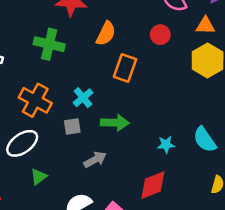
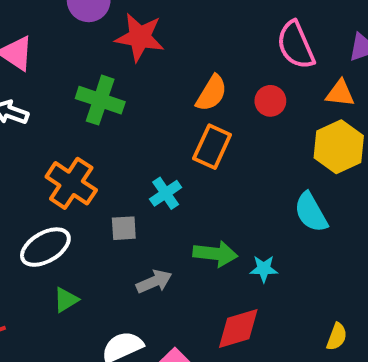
orange semicircle: (106, 34) -> (211, 93), moved
cyan cross: (83, 98) -> (166, 193), moved
green arrow: (115, 123) -> (215, 254), moved
cyan semicircle: (205, 140) -> (311, 212), moved

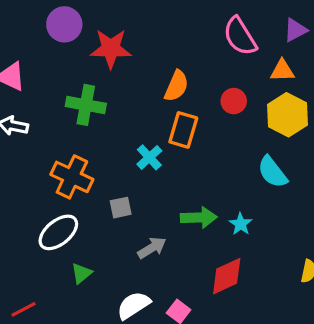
red circle: (270, 101) -> (234, 101), moved
cyan cross: (166, 193) -> (149, 157), moved
cyan star: (264, 269) -> (241, 224), turned -30

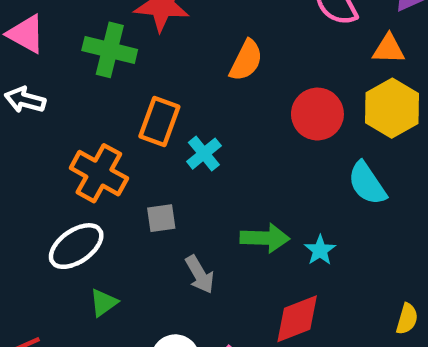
red circle: (234, 101) -> (317, 114), moved, size x1.5
green cross: (86, 105) -> (110, 50), moved
orange rectangle: (183, 130) -> (159, 121), moved
gray arrow: (152, 248) -> (200, 274), turned 88

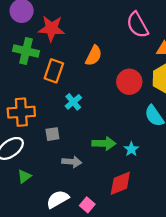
orange rectangle: (159, 121) -> (54, 71), moved
orange cross: (99, 173) -> (21, 112), turned -32
gray arrow: (200, 274) -> (72, 162), turned -54

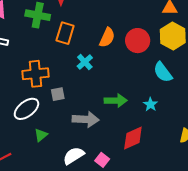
orange semicircle: (94, 56) -> (107, 37), moved
gray square: (52, 134) -> (58, 94), moved
cyan star: (131, 149) -> (150, 104), moved
gray arrow: (72, 162) -> (86, 119), size x1.4

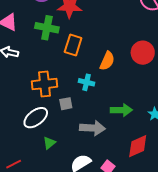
orange semicircle: (107, 37) -> (107, 61), moved
cyan cross: (85, 62) -> (87, 82), moved, turned -35

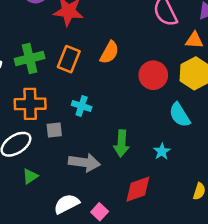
green cross: (47, 28) -> (30, 59), moved, turned -30
orange semicircle: (107, 61) -> (109, 52), moved
green arrow: (121, 110) -> (121, 143), turned 90

